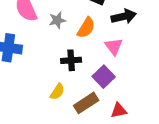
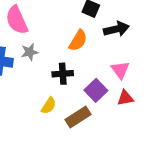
gray star: (57, 20) -> (30, 52), moved
pink triangle: (114, 47) -> (120, 70), moved
red triangle: (119, 110) -> (125, 98), moved

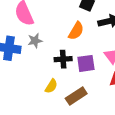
purple square: (96, 90) -> (86, 63), moved, turned 36

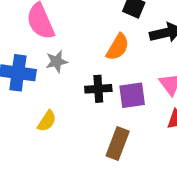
yellow semicircle: (51, 86) -> (47, 121), moved
brown rectangle: (76, 96) -> (118, 144), turned -36

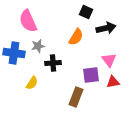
black cross: (98, 89) -> (53, 63), moved
purple square: (132, 95) -> (91, 75), moved

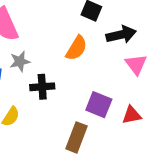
pink triangle: (109, 60) -> (136, 64), moved
purple square: (91, 75) -> (99, 105), turned 30

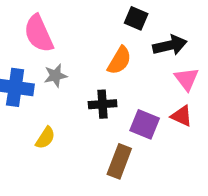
black cross: (42, 87) -> (103, 104), moved
red triangle: (132, 115) -> (182, 116), moved, turned 36

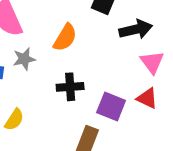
orange semicircle: (119, 60) -> (65, 38), moved

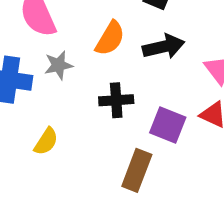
black arrow: (136, 29) -> (164, 47), moved

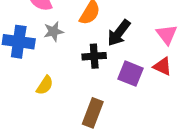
black arrow: (164, 47) -> (119, 33), moved, turned 140
brown rectangle: (137, 170) -> (93, 113), moved

